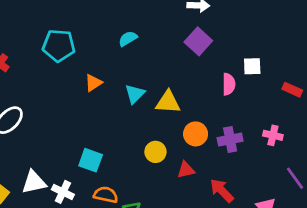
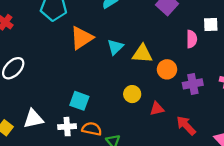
orange triangle: (93, 83) -> (82, 38), size x1.6
orange circle: (196, 134) -> (167, 69), moved
white cross: (63, 192) -> (67, 127), moved, turned -30

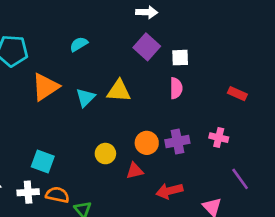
white square: (211, 24) -> (180, 58), moved
yellow triangle: (142, 54) -> (119, 91), moved
orange circle: (167, 69) -> (147, 143), moved
red arrow: (186, 125) -> (169, 191), turned -60

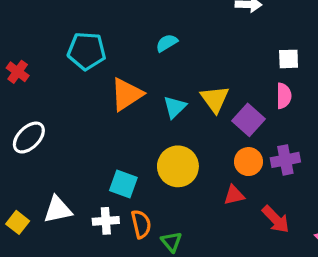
purple square: (147, 47) -> (248, 120), moved
yellow triangle: (119, 91) -> (215, 99), turned 50
yellow circle: (105, 154) -> (178, 166), moved, size x1.6
red arrow: (169, 191) -> (276, 219), turned -120
orange semicircle: (57, 195) -> (141, 224), turned 65

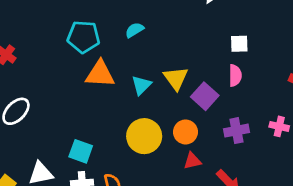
cyan pentagon: (87, 51) -> (83, 37), moved
orange triangle: (127, 94) -> (100, 74), turned 36
orange circle: (248, 162) -> (185, 132), moved
cyan square: (123, 184) -> (81, 151), moved

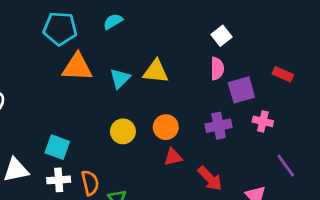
white square: (239, 44) -> (221, 36), turned -36
yellow triangle: (176, 78) -> (156, 71), turned -48
purple square: (205, 96) -> (241, 90), moved, turned 32
yellow circle: (144, 136) -> (123, 131), size x0.7

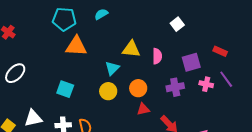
pink semicircle: (217, 69) -> (157, 56), moved
cyan triangle: (120, 79) -> (112, 68), moved
cyan square: (57, 147) -> (65, 89), moved
purple line: (286, 166) -> (226, 79), moved

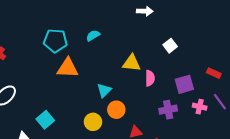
yellow triangle: (131, 49) -> (132, 63), moved
orange circle: (138, 88) -> (116, 110), moved
cyan square: (65, 89) -> (45, 120), moved, turned 30
yellow circle: (108, 91) -> (93, 122), moved

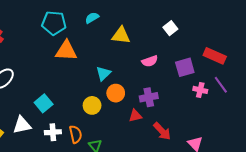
yellow triangle: (132, 63) -> (121, 35), moved
red rectangle: (214, 73) -> (215, 56), size x1.5
pink semicircle: (150, 78) -> (150, 61), turned 70
purple cross: (168, 110) -> (149, 97), moved

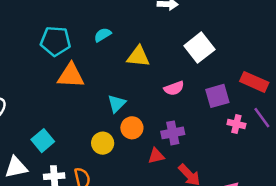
white square: (170, 28) -> (199, 48), size x1.6

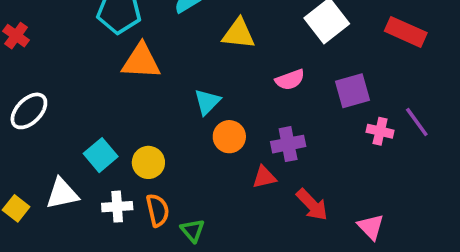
red rectangle: (254, 82) -> (406, 32), moved
yellow circle: (103, 143) -> (148, 162), moved

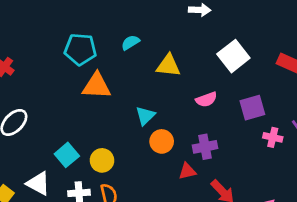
white triangle: (62, 194) -> (38, 183), turned 40

